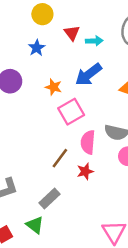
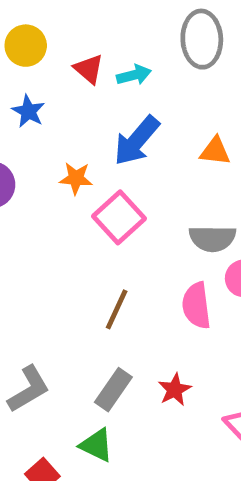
pink semicircle: (88, 142) -> (196, 306), moved
red star: (85, 171) -> (175, 390), moved

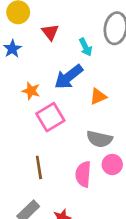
cyan arrow: (134, 75) -> (86, 47), moved, turned 66
orange triangle: (215, 151) -> (98, 96), moved, turned -42
brown line: (117, 309) -> (39, 167), turned -45

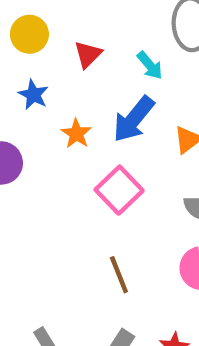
red triangle: (50, 32) -> (88, 54), turned 36
orange star: (31, 91) -> (76, 134), moved, turned 30

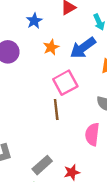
brown line: (119, 275) -> (56, 110), moved

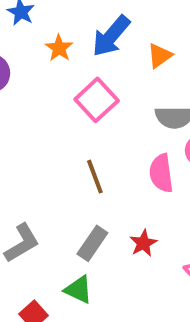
brown line: (56, 110) -> (95, 177), moved

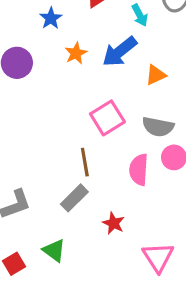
pink square: (97, 100) -> (107, 118), moved
gray rectangle: (92, 243) -> (74, 198), moved
red star: (143, 243) -> (113, 223), turned -30

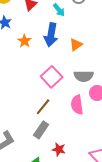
blue arrow: (120, 52) -> (51, 35), turned -30
brown line: (85, 162) -> (43, 107), turned 60
red star: (113, 223) -> (59, 149), moved

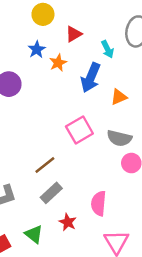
orange star: (24, 41) -> (58, 63), moved
pink semicircle: (77, 105) -> (99, 203), moved
brown line: (43, 107) -> (45, 165), moved

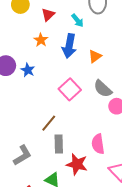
blue star: (37, 49) -> (28, 70), moved
gray semicircle: (119, 138) -> (103, 89), turned 42
gray rectangle: (51, 193) -> (59, 144), turned -36
red star: (68, 222) -> (77, 164), size x1.5

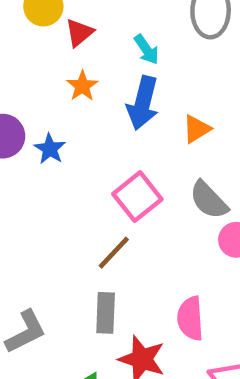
red triangle: (48, 15) -> (79, 33), moved
cyan arrow: (78, 20) -> (146, 49), moved
brown line: (49, 123) -> (114, 253), moved

